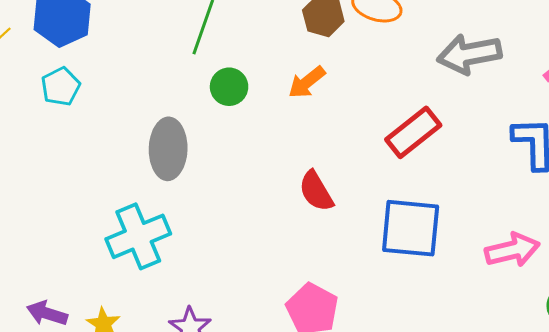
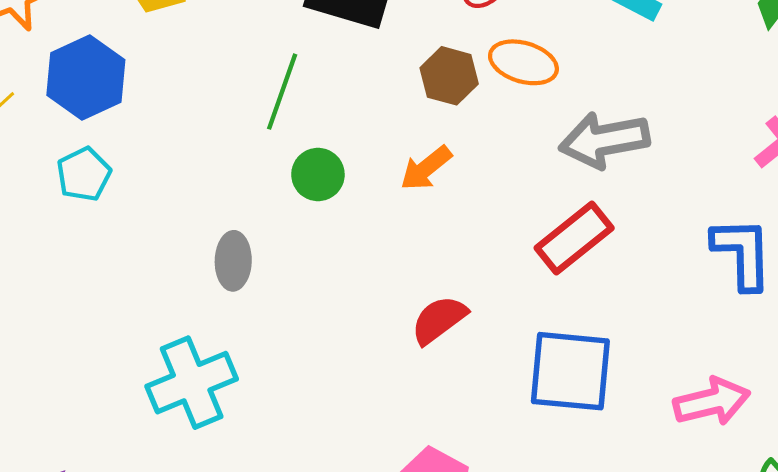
gray arrow: (469, 54) -> (604, 140), moved
gray ellipse: (168, 149) -> (233, 261), size x0.7
red semicircle: (316, 191) -> (439, 320), turned 84

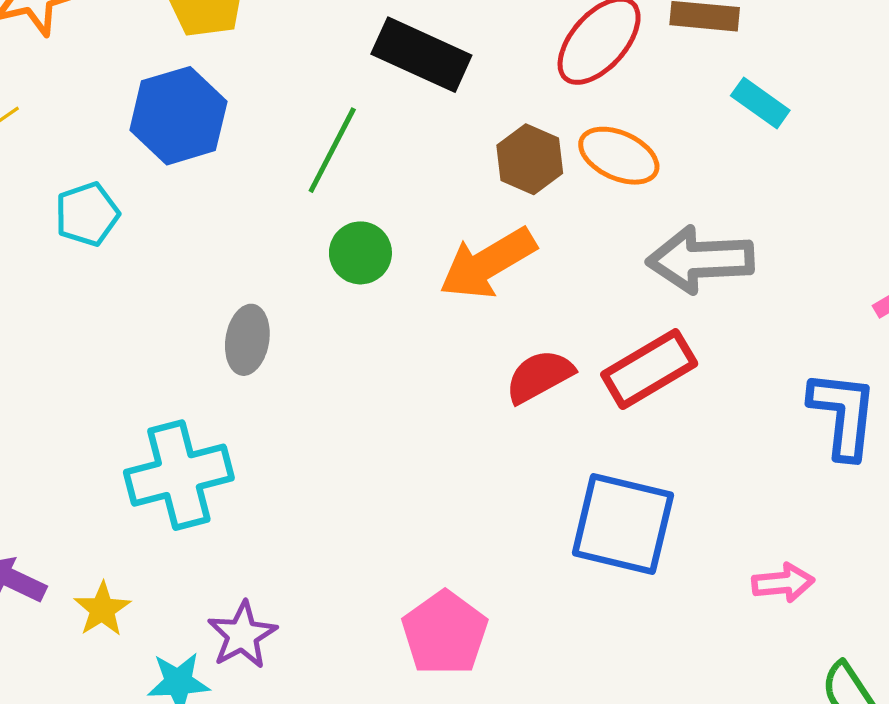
blue hexagon: (86, 78) -> (178, 116), moved
orange arrow: (426, 168) -> (488, 263), size x1.5
red semicircle: (439, 320) -> (539, 376), moved
pink arrow: (712, 402) -> (783, 583), size x0.7

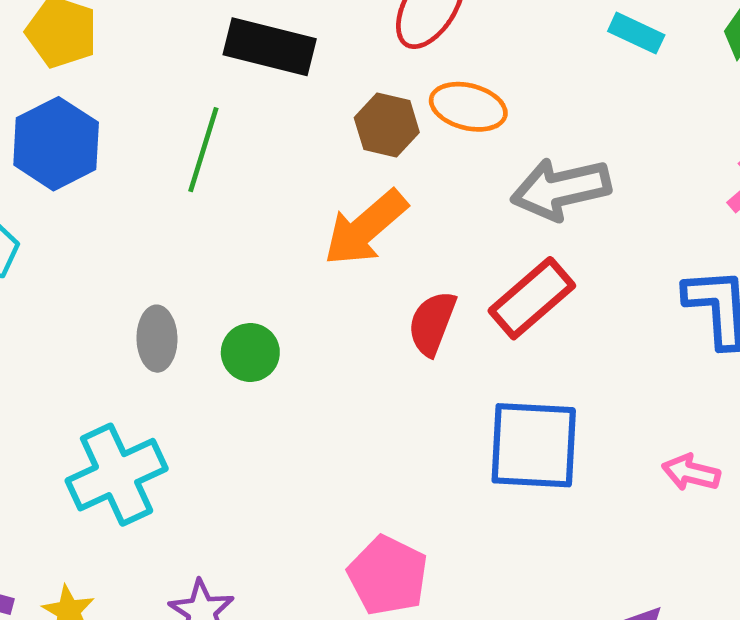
cyan rectangle: (760, 103) -> (636, 33), moved
green circle: (360, 253) -> (250, 352), moved
red semicircle: (539, 376) -> (432, 323), turned -30
pink arrow: (783, 583) -> (691, 473), turned -150

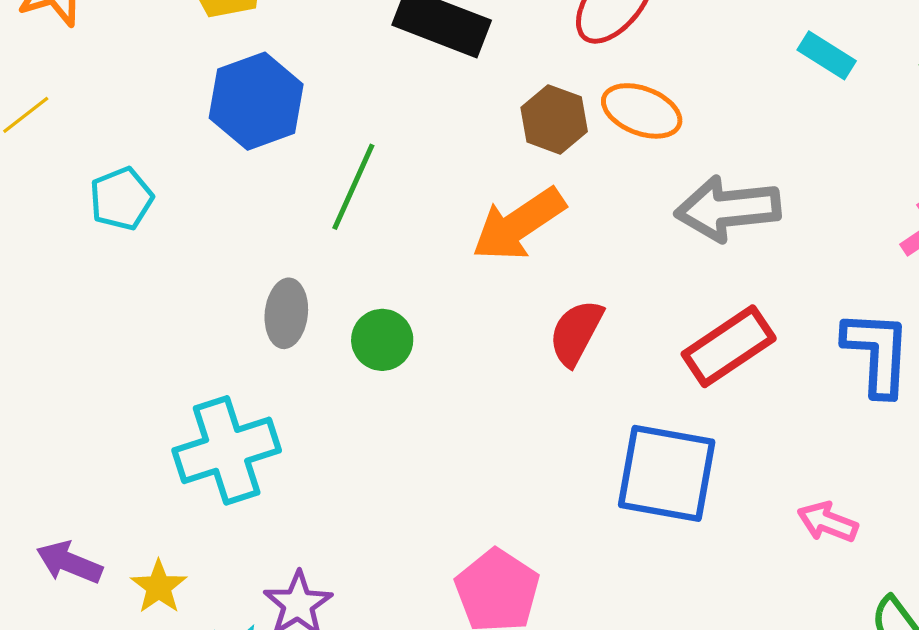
blue hexagon: (56, 144) -> (256, 101), moved
green line: (203, 150) -> (353, 187), moved
red rectangle: (532, 298) -> (729, 346), moved

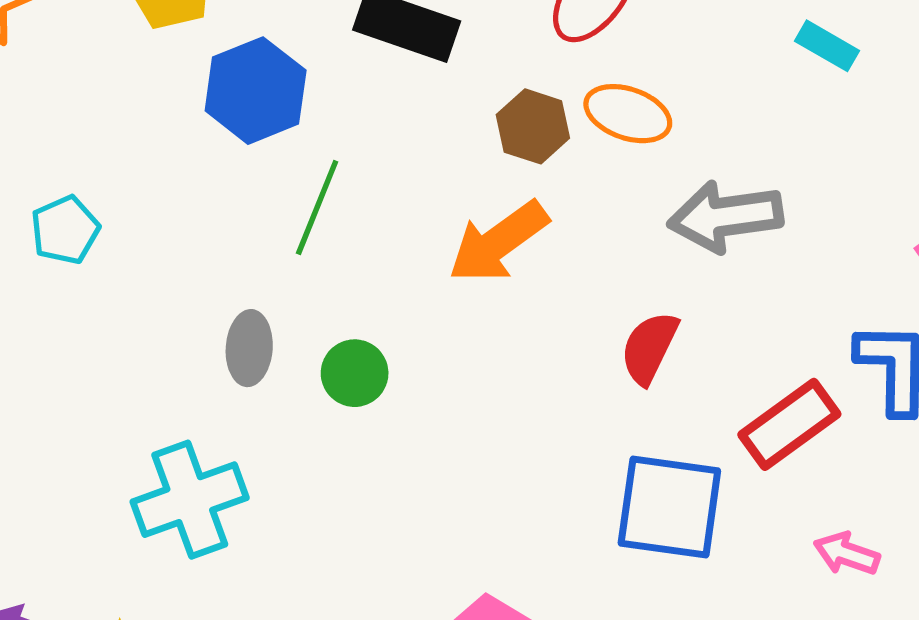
blue hexagon: (256, 101) -> (256, 91), moved
red semicircle: (576, 333) -> (649, 348), moved
red rectangle: (729, 346) -> (789, 424), moved

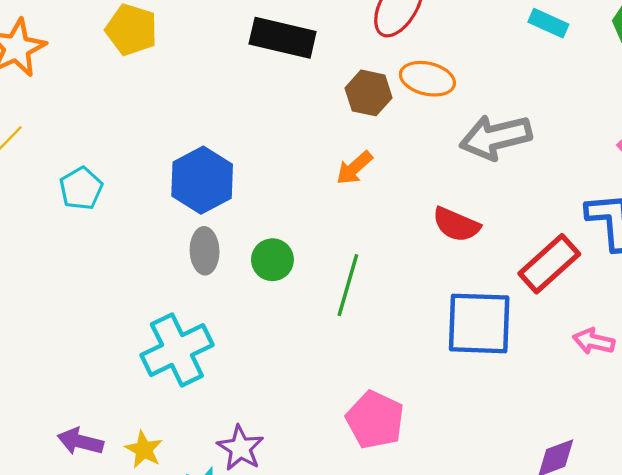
blue hexagon: (256, 91) -> (202, 180), moved
green line: (317, 208) -> (348, 285), moved
orange arrow: (498, 242) -> (354, 168), size x0.6
red semicircle: (649, 348) -> (456, 225), turned -87

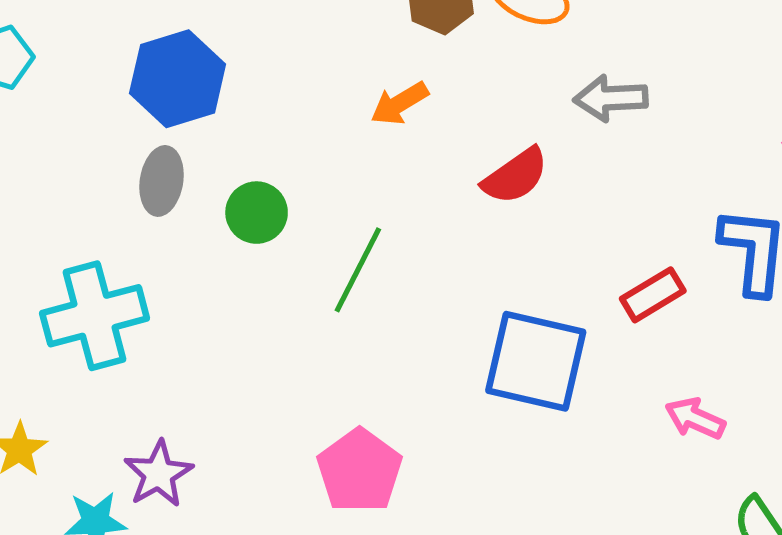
gray arrow: (496, 137) -> (611, 98), size x0.7
red semicircle: (456, 225) -> (515, 176), moved, turned -69
red rectangle: (549, 264) -> (653, 295), size x0.7

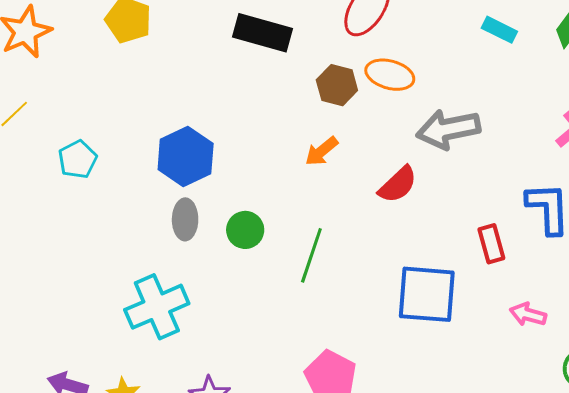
gray arrow: (611, 98) -> (448, 129), size x1.4
red rectangle: (653, 295) -> (491, 244), turned -66

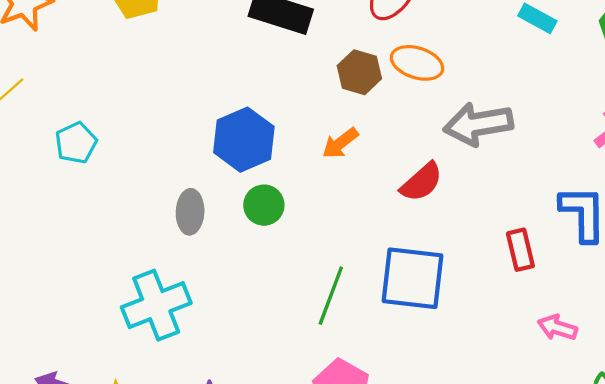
blue hexagon: (186, 156) -> (244, 140), moved
green circle: (245, 230) -> (264, 205), moved
green line: (311, 255) -> (331, 296), moved
blue square: (427, 294) -> (412, 278), moved

